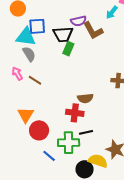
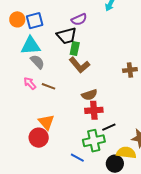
blue square: (37, 26) -> (35, 21), moved
brown L-shape: (93, 31) -> (79, 65), moved
brown semicircle: (85, 98) -> (89, 95), moved
red circle: (39, 130) -> (39, 138), moved

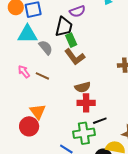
black trapezoid: (67, 36) -> (64, 27), turned -65
green rectangle: (75, 49) -> (71, 40), turned -40
gray semicircle: (37, 62) -> (46, 47), moved

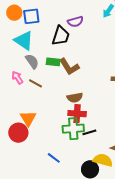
cyan triangle: (27, 34) -> (24, 40), turned 30
green rectangle: (71, 40) -> (53, 62), moved, turned -64
gray semicircle: (46, 47) -> (32, 61), moved
green cross: (84, 133) -> (73, 129), moved

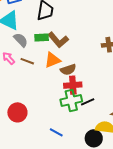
orange triangle: (28, 118) -> (52, 60), moved, turned 48

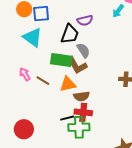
green rectangle: (42, 38) -> (61, 60), size x1.5
gray semicircle: (21, 40) -> (83, 50), moved
black line: (88, 102) -> (67, 118), moved

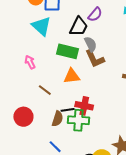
purple semicircle: (85, 20) -> (95, 14), turned -42
brown L-shape: (77, 65) -> (95, 59), moved
brown line: (43, 81) -> (45, 90), moved
brown semicircle: (82, 96) -> (57, 119), moved, turned -70

